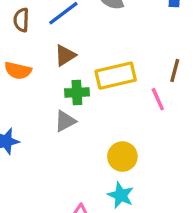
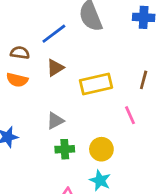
brown semicircle: (21, 20) -> (20, 53), moved, turned 96
green cross: (77, 92) -> (65, 149), moved
pink line: (158, 99) -> (130, 115), moved

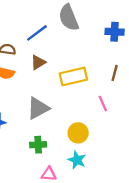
blue cross: (144, 17) -> (115, 32), moved
gray triangle: (55, 121) -> (38, 108), size x1.5
green cross: (65, 149) -> (38, 145), moved

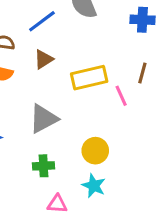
pink line: (103, 104) -> (121, 96), moved

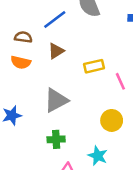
yellow rectangle: (89, 78) -> (94, 66), size x0.7
yellow circle: (95, 151) -> (112, 120), moved

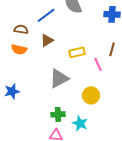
gray triangle: (56, 100) -> (59, 78), moved
green cross: (56, 139) -> (58, 114), moved

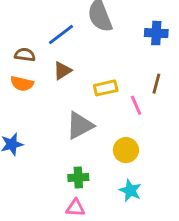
cyan star: (80, 123) -> (130, 191), moved

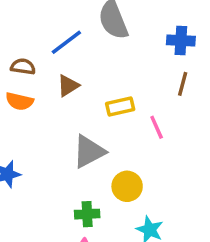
brown line: (156, 84) -> (183, 84), moved
yellow circle: (126, 150) -> (127, 186), moved

